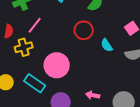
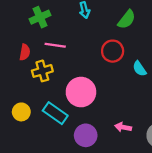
pink line: (35, 25) -> (55, 45), turned 60

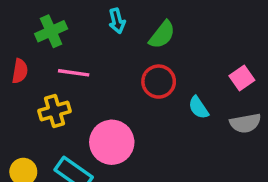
green semicircle: (127, 19) -> (162, 35), moved
red semicircle: (25, 52) -> (20, 71), moved

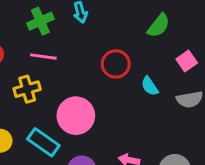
green cross: (51, 31) -> (40, 21), moved
green semicircle: (162, 35) -> (159, 26), moved

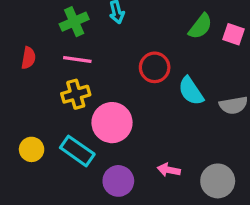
pink square: (187, 61) -> (233, 34), moved, turned -36
cyan semicircle: (150, 86) -> (191, 91), size x1.4
yellow cross: (27, 89) -> (76, 94), moved

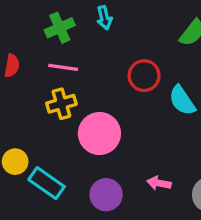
cyan rectangle: (77, 151) -> (47, 183), moved

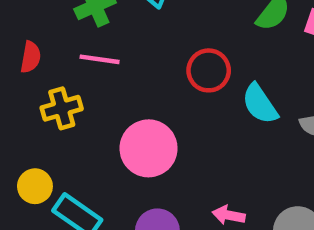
yellow cross: (61, 104) -> (62, 108), moved

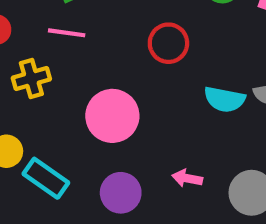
cyan semicircle: (260, 104) -> (225, 99), moved, turned -45

